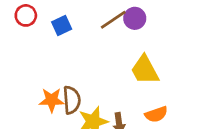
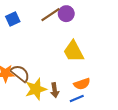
brown semicircle: (72, 100) -> (20, 73), turned -48

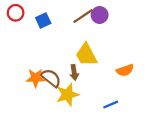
yellow trapezoid: (74, 51) -> (86, 55), moved
orange semicircle: (82, 84) -> (125, 70), moved
brown arrow: (55, 90) -> (74, 72), moved

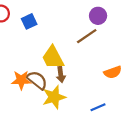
purple circle: (100, 15) -> (98, 16), moved
brown line: (83, 16) -> (87, 36), moved
yellow trapezoid: (86, 55) -> (53, 58), moved

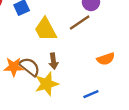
yellow trapezoid: (53, 58) -> (45, 29), moved

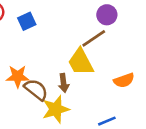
yellow trapezoid: (45, 29) -> (81, 62), moved
orange star: (14, 67) -> (18, 76), moved

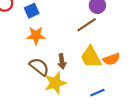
yellow trapezoid: (81, 62) -> (91, 57), moved
orange star: (18, 76) -> (36, 35), moved

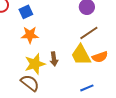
brown line: (87, 25) -> (89, 33), moved
brown semicircle: (39, 67) -> (30, 83), moved
yellow star: (55, 83) -> (35, 64), moved

